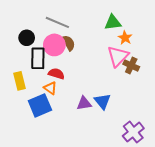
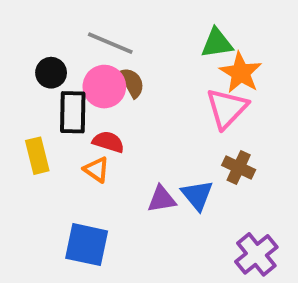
orange star: (125, 38) -> (241, 73), size x1.5
brown cross: (131, 65) -> (239, 168), moved
blue square: (40, 105) -> (87, 245), moved, turned 35

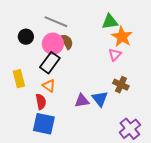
pink triangle: (227, 108) -> (115, 55), size x0.6
black rectangle: (73, 112) -> (50, 63), moved, turned 35
red semicircle: (108, 142) -> (41, 102), moved, turned 63

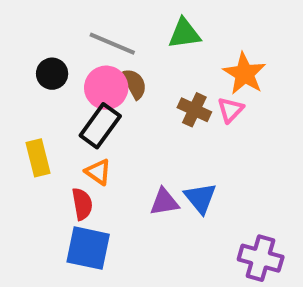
green triangle: (110, 22) -> (184, 34), moved
brown cross: (121, 85) -> (194, 110), moved
purple cross: (130, 129) -> (261, 258), turned -35

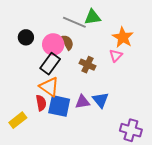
gray line: (112, 44) -> (74, 22), moved
brown cross: (194, 110) -> (87, 65), moved
yellow rectangle: (38, 158) -> (18, 120), moved, turned 66
orange triangle: (98, 172) -> (49, 87), size x1.5
blue square: (88, 248) -> (59, 106), moved

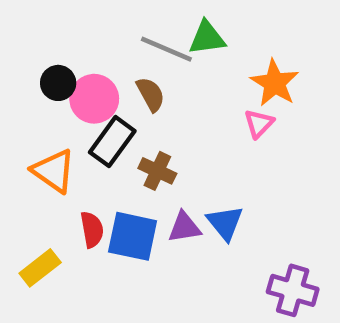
pink circle: (53, 44) -> (94, 99), moved
brown cross: (87, 65) -> (157, 171), moved
orange triangle: (49, 87) -> (54, 171), moved

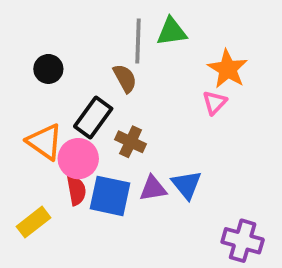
gray line: (166, 49) -> (138, 41), turned 69
pink circle: (94, 99) -> (78, 159), moved

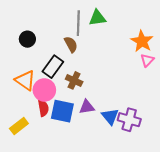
orange star: (228, 69) -> (142, 41), moved
pink triangle: (215, 103) -> (147, 60), moved
blue triangle: (187, 185) -> (110, 116), moved
purple cross: (243, 241) -> (129, 120), moved

